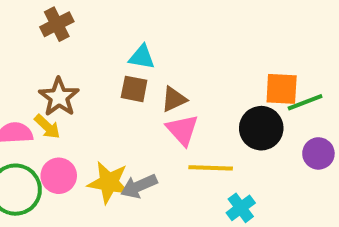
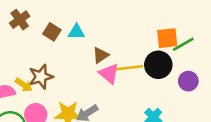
brown square: (134, 89) -> (52, 32), moved, turned 30
brown star: (59, 97) -> (41, 77), moved, turned 30
purple circle: (318, 153) -> (188, 81), moved
yellow line: (211, 168) -> (129, 68), moved

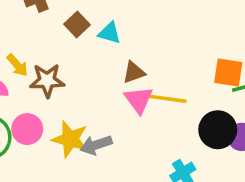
black circle: (158, 65) -> (218, 130), moved
yellow arrow: (24, 85) -> (17, 65), moved

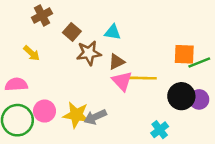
cyan triangle: (110, 33) -> (113, 32), moved
yellow arrow: (17, 65) -> (32, 53), moved
brown star: (47, 80) -> (89, 53), moved

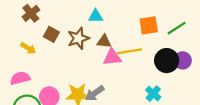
brown square: (72, 32) -> (51, 34), moved
orange square: (184, 54) -> (149, 25), moved
brown triangle: (117, 62) -> (104, 41), turned 42
pink triangle: (122, 81) -> (112, 57), turned -42

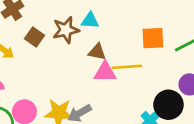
brown star: (78, 38) -> (66, 30), moved
black circle: (167, 61) -> (168, 105), moved

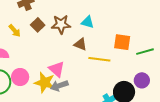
cyan triangle: (90, 21) -> (88, 22), moved
pink triangle: (105, 72) -> (57, 69), moved, turned 30

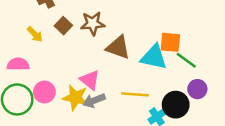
cyan triangle: (88, 22) -> (154, 57), moved, size x1.6
brown triangle: (80, 44) -> (118, 47), size x1.5
green line: (145, 52) -> (186, 60), moved, turned 54
yellow line: (99, 59) -> (135, 94), moved

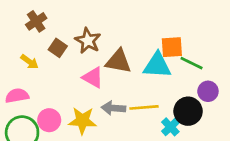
brown star: (93, 23) -> (88, 41), turned -30
pink triangle: (90, 80) -> (93, 77), moved
gray arrow: (94, 101) -> (113, 108), moved, turned 35

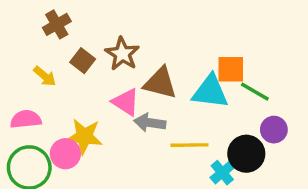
gray arrow: (113, 108) -> (150, 123), moved
yellow star: (82, 121) -> (84, 136), moved

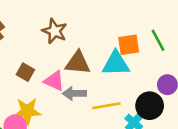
brown star: (122, 54) -> (55, 31), moved
brown square: (83, 61) -> (25, 72), moved
green line: (255, 92) -> (158, 40), moved, turned 40

